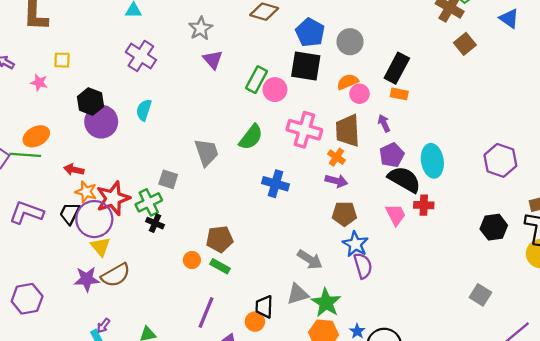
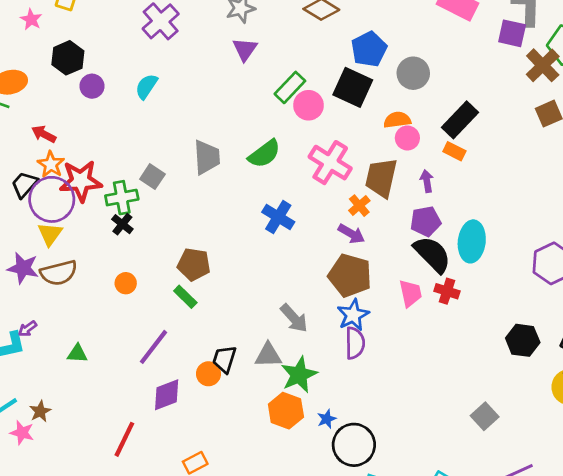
black hexagon: (90, 102) -> (68, 58), moved
purple circle: (101, 122) -> (92, 86), size x0.6
brown pentagon: (344, 214) -> (350, 275), size x1.4
orange circle: (192, 260) -> (126, 283), moved

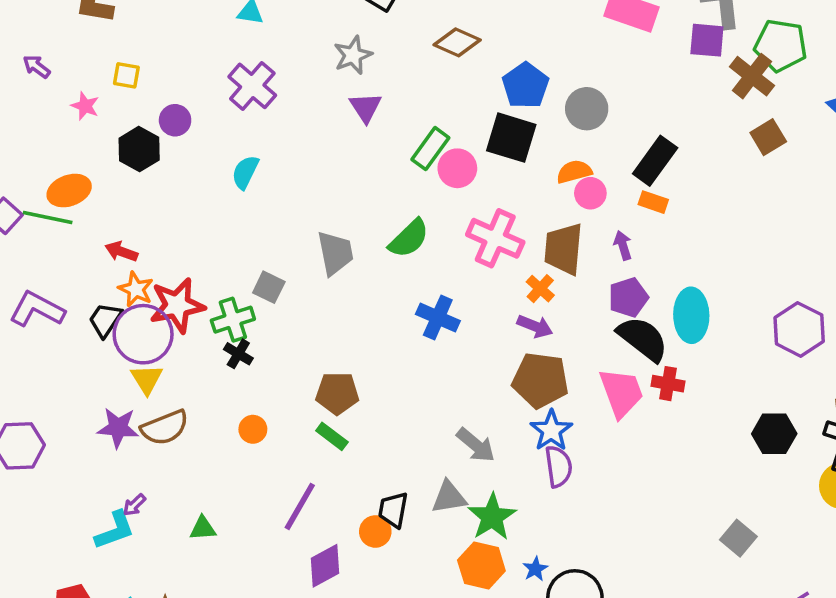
purple circle: (92, 86) -> (175, 120), moved
pink trapezoid: (410, 293) -> (621, 393), size x1.4

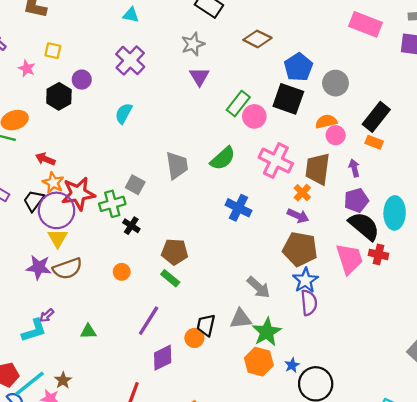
black cross: (238, 354) -> (131, 226), moved

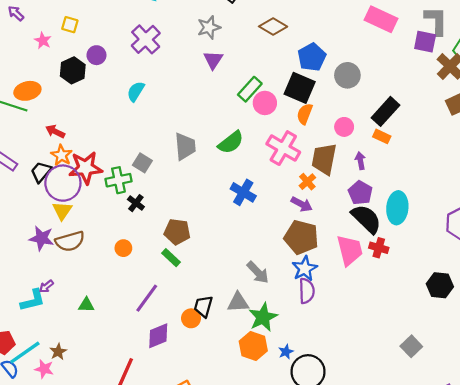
orange semicircle: (326, 122) -> (305, 114), moved, turned -60
purple pentagon: (356, 200) -> (360, 193), turned -30

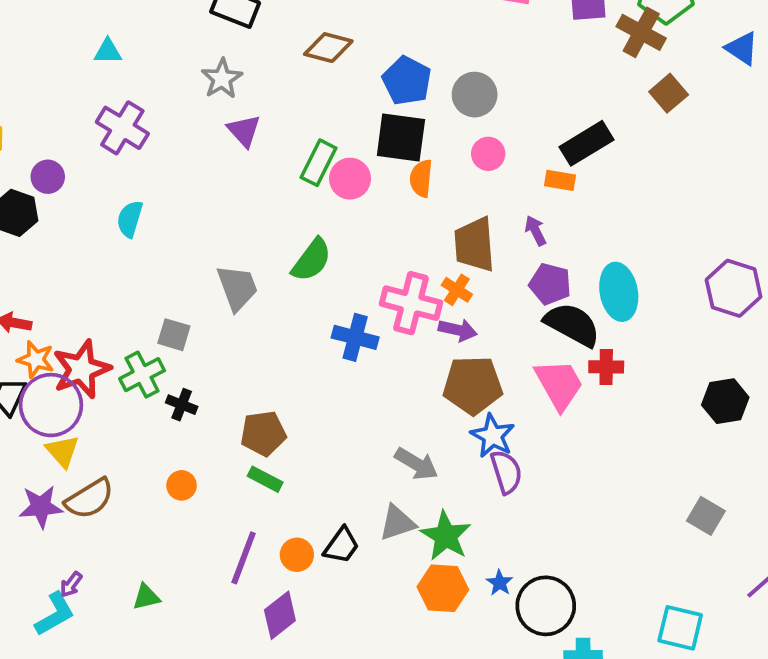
black rectangle: (386, 111) -> (586, 143), moved, turned 32
pink circle: (344, 127) -> (488, 154), moved
pink cross: (283, 148) -> (411, 303), moved
black trapezoid: (203, 306) -> (341, 545), turned -145
orange circle: (191, 318) -> (297, 555), moved

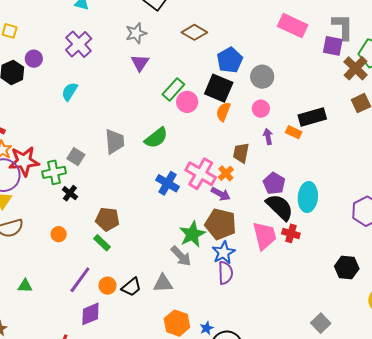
purple arrow: (536, 231) -> (268, 137), moved
brown trapezoid: (474, 245) -> (241, 153), size x0.7
green star: (446, 536) -> (192, 234), moved

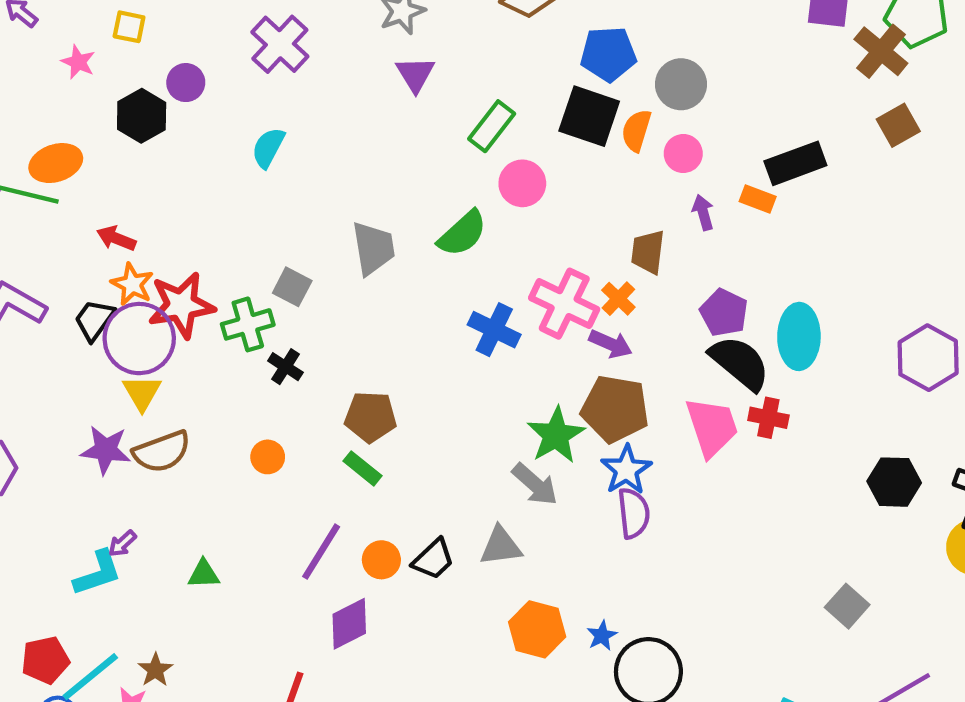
blue pentagon: (230, 60) -> (608, 54), turned 30
pink circle: (187, 102) -> (522, 183), moved
orange semicircle: (223, 112) -> (636, 131), moved

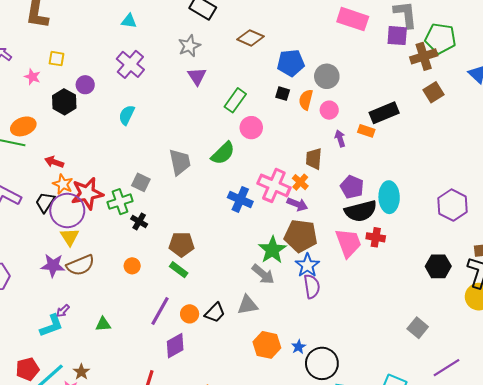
brown cross: (881, 51) -> (424, 56), turned 35
black square: (589, 116) -> (283, 94), size x0.5
black semicircle: (740, 363) -> (361, 211), turned 128

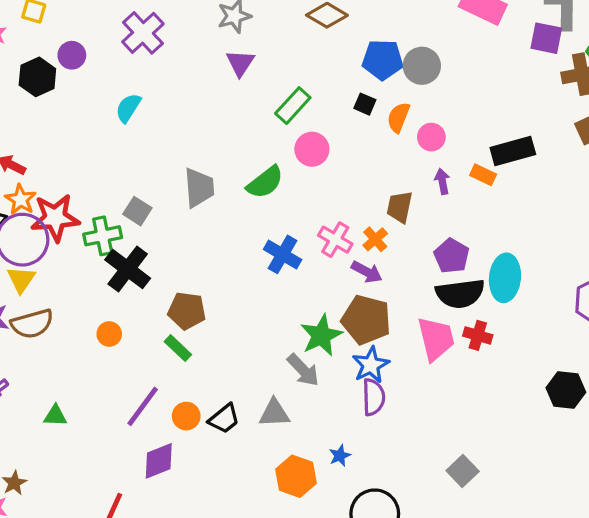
gray circle: (327, 76) -> (422, 66), moved
pink cross: (274, 185) -> (335, 240), size x0.7
black cross: (139, 221) -> (128, 269), size x1.8
gray square: (418, 328) -> (463, 471), moved
blue star: (299, 347) -> (340, 456), moved

